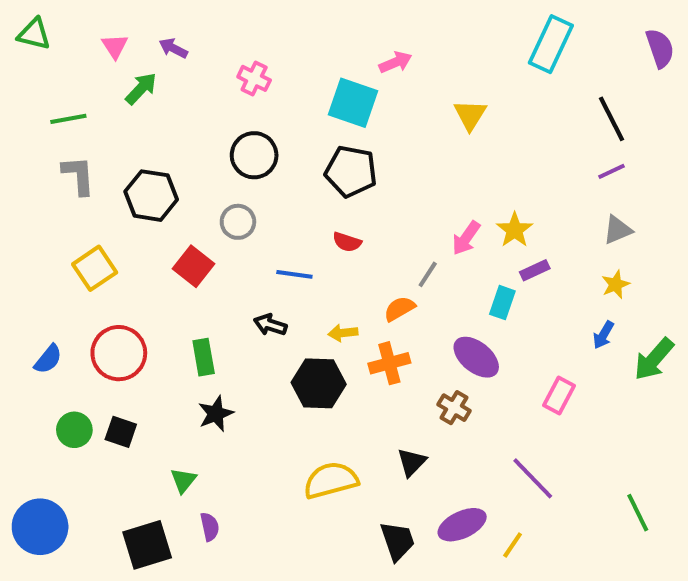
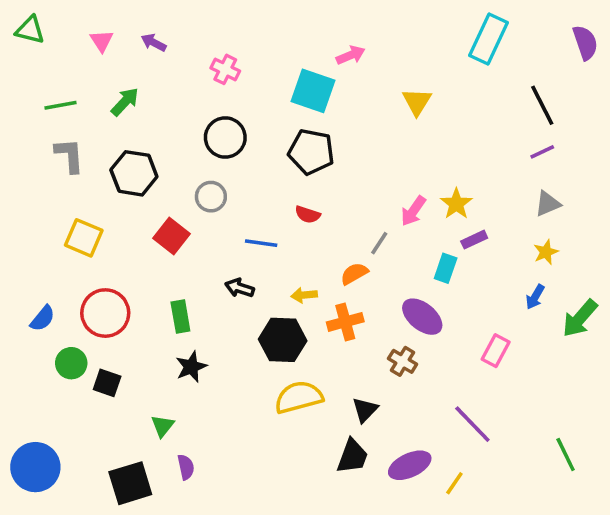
green arrow: (141, 89) -> (125, 102), moved
yellow square: (95, 268) -> (84, 238), turned -33
green circle: (74, 430) -> (71, 363), moved
yellow semicircle: (331, 480) -> (299, 397), moved
black trapezoid: (397, 541) -> (352, 456), moved, turned 39

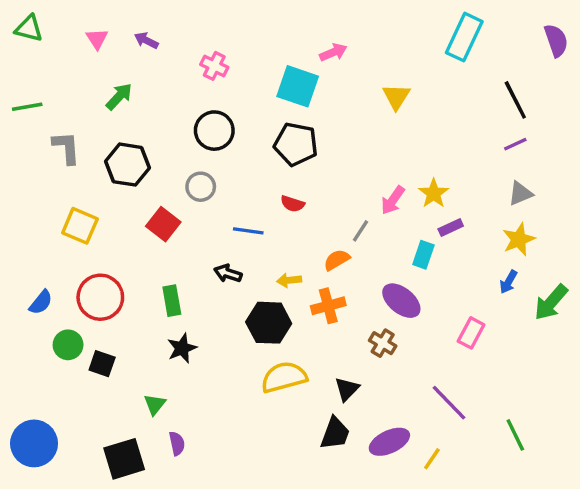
green line: (60, 105) -> (27, 107), moved
yellow star: (546, 252) -> (519, 239), size x1.4
green line: (566, 455) -> (515, 435), moved

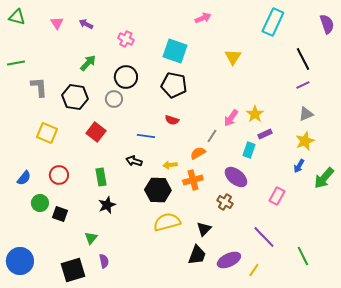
pink arrow: (333, 52) -> (203, 18), moved
green arrow: (119, 97) -> (88, 63), moved
gray circle: (201, 187) -> (114, 99), moved
red circle: (100, 297) -> (59, 175), size x0.7

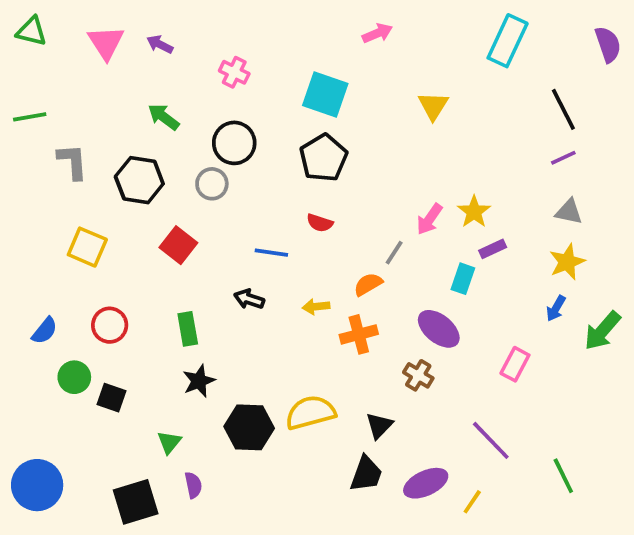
pink triangle: (57, 23) -> (106, 43), size x1.5
green arrow: (88, 63) -> (164, 117), turned -96
black pentagon: (174, 85) -> (323, 158), turned 30
gray triangle: (306, 114) -> (569, 212), turned 35
black hexagon: (158, 190) -> (249, 427), moved

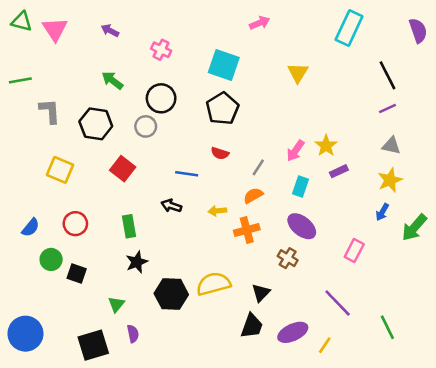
pink triangle: (106, 43) -> (55, 29), moved
gray line: (394, 253) -> (258, 167), moved
cyan rectangle: (463, 279) -> (300, 187), moved

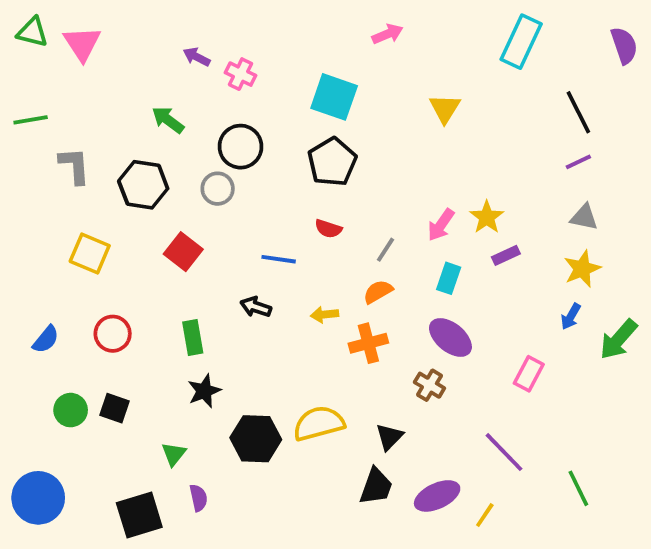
purple arrow: (110, 31) -> (197, 57), moved
green circle: (51, 259) -> (71, 410), moved

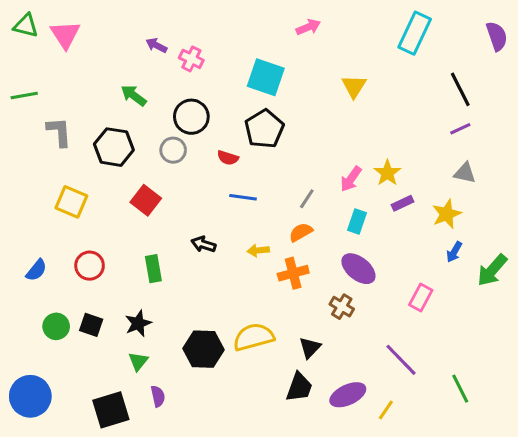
red semicircle: (328, 229) -> (228, 158), moved
blue line: (279, 259) -> (243, 197), moved
yellow star: (582, 269) -> (447, 214), moved
black star: (204, 391) -> (138, 323), moved

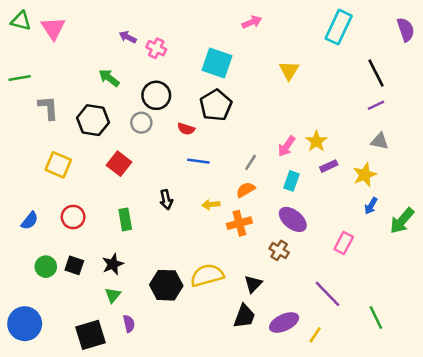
black arrow: (203, 244) -> (166, 200), turned -120

